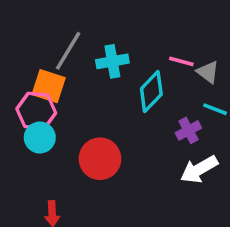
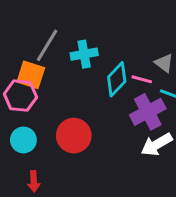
pink line: (181, 61) -> (142, 79), moved
purple cross: (188, 130) -> (148, 112), size x1.6
cyan circle: (40, 137) -> (23, 140), moved

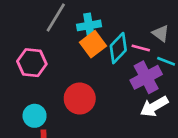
orange square: (31, 75) -> (93, 44), moved, turned 35
cyan circle: (23, 140) -> (35, 116), moved

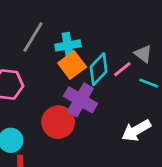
pink line: (141, 48) -> (122, 69), turned -54
purple cross: (146, 77) -> (80, 100), moved, turned -32

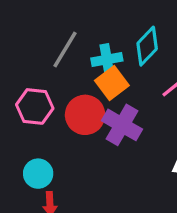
cyan diamond: (99, 69) -> (147, 46), moved
red circle: (58, 122) -> (85, 115), moved

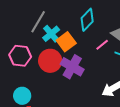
cyan cross: (107, 59) -> (51, 34), moved, turned -30

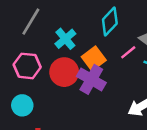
gray line: (38, 22) -> (31, 22), moved
orange square: (66, 42) -> (94, 59), moved
cyan circle: (22, 96) -> (22, 105), moved

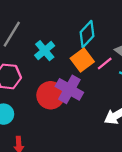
orange square: (94, 59) -> (82, 60), moved
red circle: (64, 72) -> (51, 95), moved

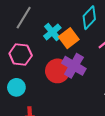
orange square: (82, 60) -> (69, 38), moved

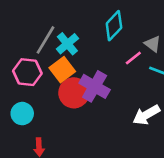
gray line: (24, 18) -> (45, 40), moved
orange square: (69, 38) -> (62, 70), moved

